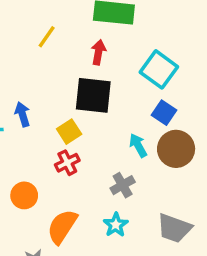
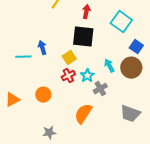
blue square: (164, 113) -> (136, 47), moved
cyan star: (116, 225) -> (87, 76), moved
orange semicircle: (62, 227) -> (83, 114), moved

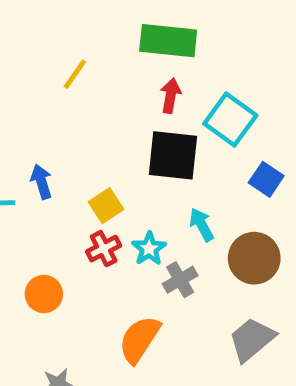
red arrow: (86, 12) -> (171, 96), moved
black square: (83, 37) -> (173, 155), moved
brown circle: (131, 68) -> (254, 258), moved
gray trapezoid: (130, 114) -> (252, 339), turned 120

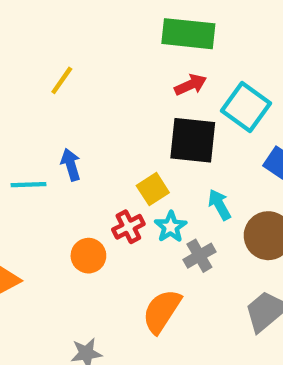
yellow line: (75, 74) -> (62, 80), moved
red arrow: (171, 96) -> (191, 85), turned 56
yellow square: (106, 206) -> (153, 189), moved
orange circle: (44, 294) -> (88, 256), moved

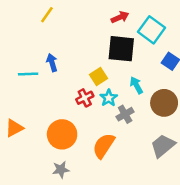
orange circle: (88, 256) -> (62, 134), moved, size x1.5

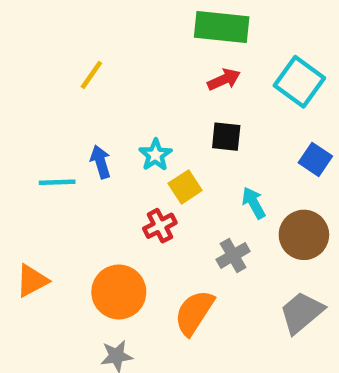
cyan square: (151, 30) -> (299, 82), moved
black square: (121, 49) -> (226, 137), size x0.6
cyan star: (109, 98) -> (155, 155), moved

